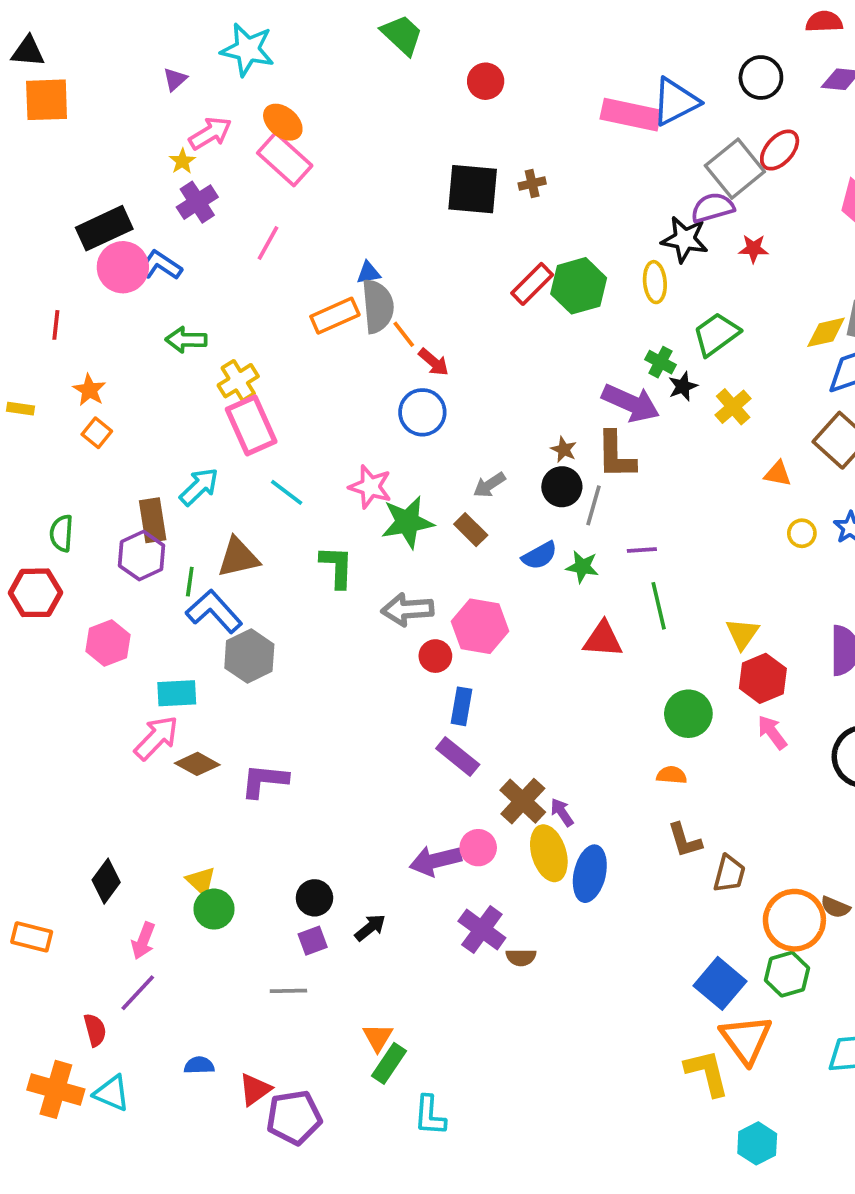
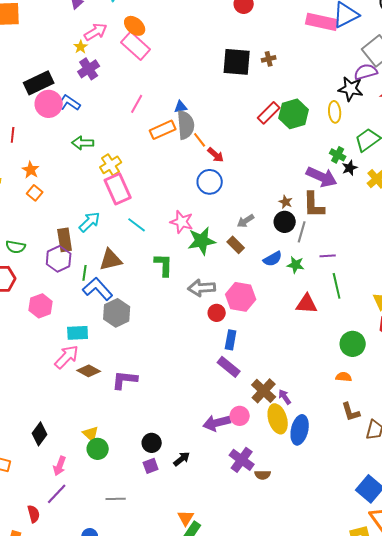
pink line: (268, 243) -> (137, 104), moved
green semicircle: (61, 533) -> (16, 247), turned -84
gray line: (288, 991) -> (116, 499), moved

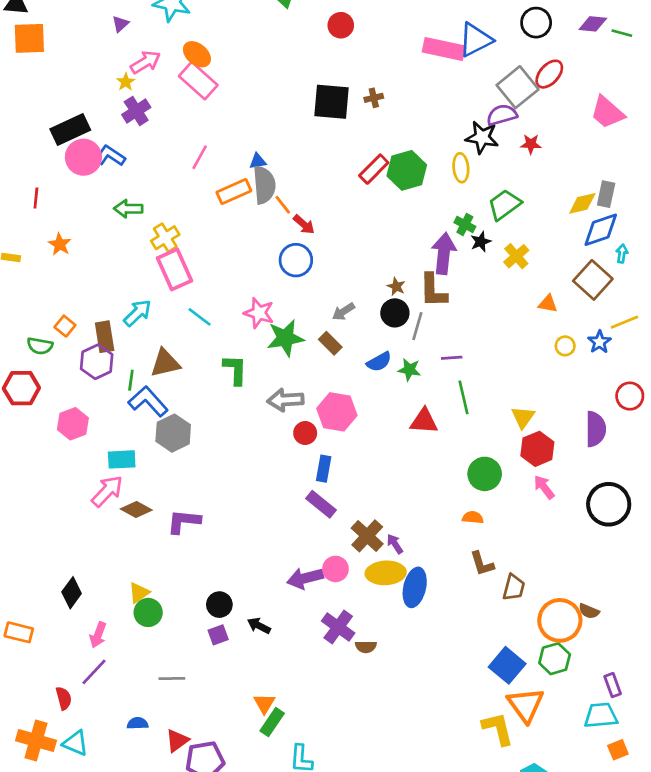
purple arrow: (322, 177) -> (444, 254), turned -108
orange square: (35, 193) -> (65, 326), moved
yellow ellipse: (278, 419) -> (386, 573), turned -76
yellow triangle: (91, 434) -> (139, 593), turned 42
black arrow: (182, 459) -> (259, 626), turned -114

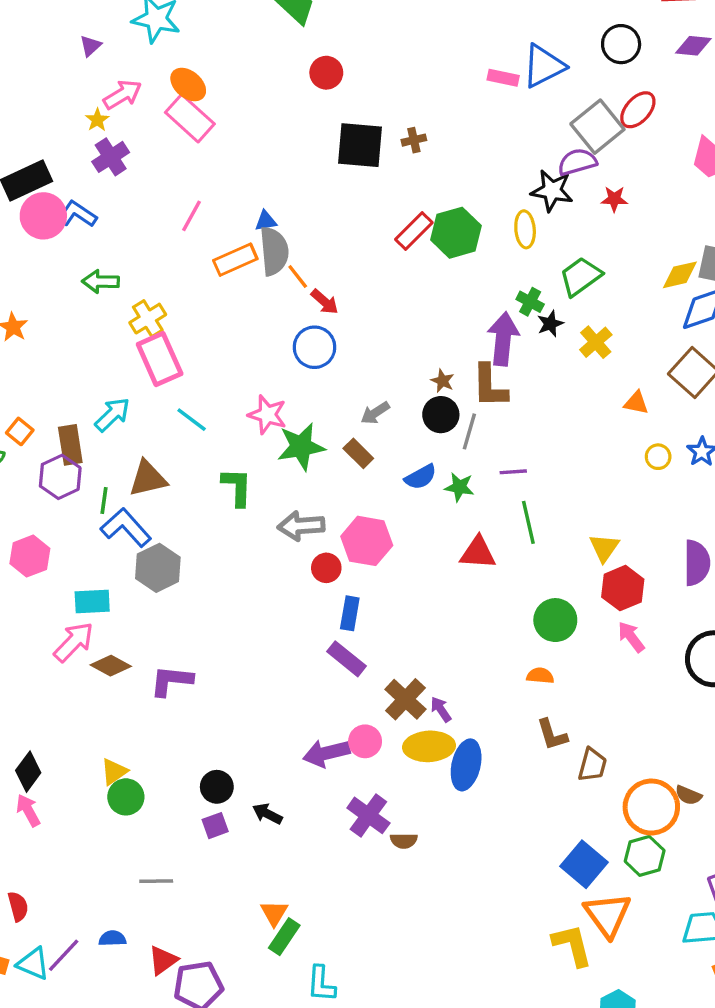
red circle: (341, 25) -> (326, 73), moved
pink rectangle: (444, 49) -> (503, 78), size x0.6
pink arrow: (98, 635) -> (28, 810), moved, turned 130
purple line: (94, 672) -> (64, 955), moved

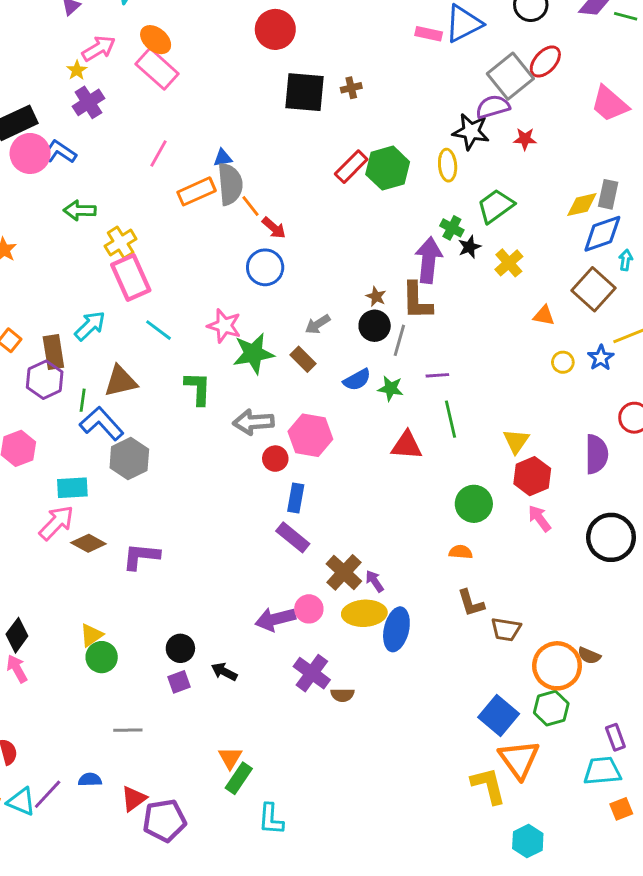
red circle: (326, 73) -> (275, 29), size x1.4
brown trapezoid: (592, 765) -> (506, 629), turned 84

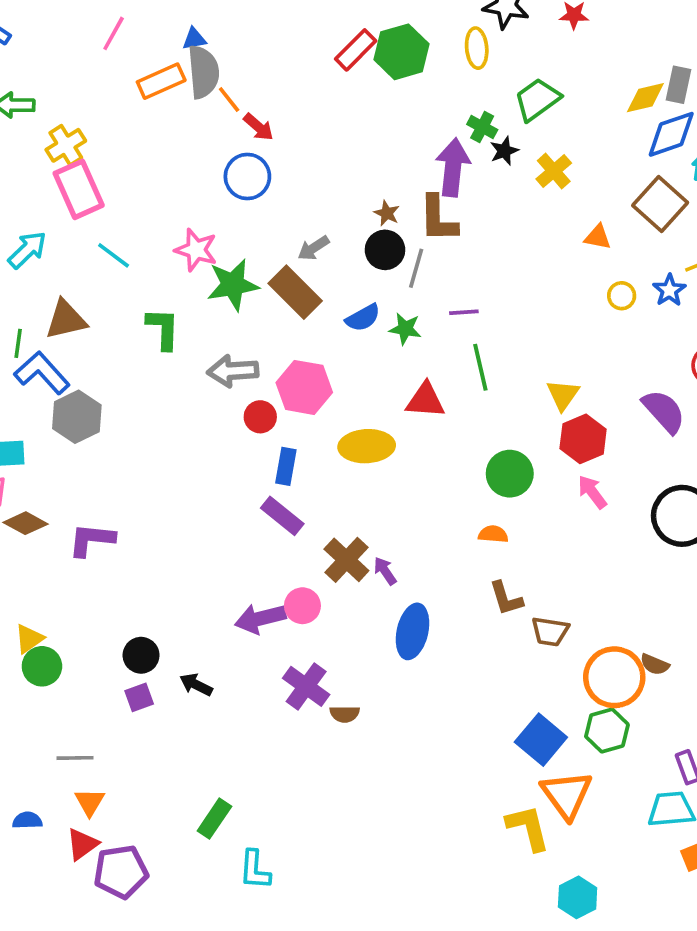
brown rectangle: (303, 359) -> (295, 292), size x1.6
purple semicircle: (596, 454) -> (664, 411), turned -42
yellow ellipse: (364, 613) -> (367, 446), moved
orange triangle: (230, 758) -> (90, 802), moved

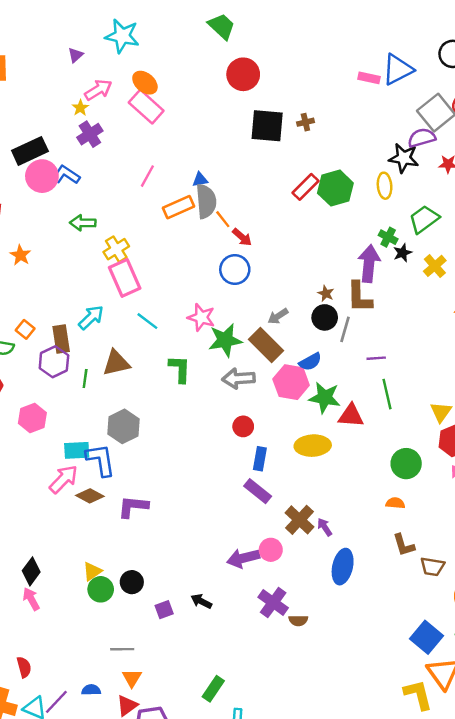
green star: (405, 329) -> (325, 398), moved, size x1.5
gray arrow: (233, 371) -> (238, 379), moved
blue L-shape: (42, 373) -> (101, 460), moved, turned 33
pink hexagon: (304, 387) -> (291, 382), moved
black circle: (141, 655) -> (132, 582), moved

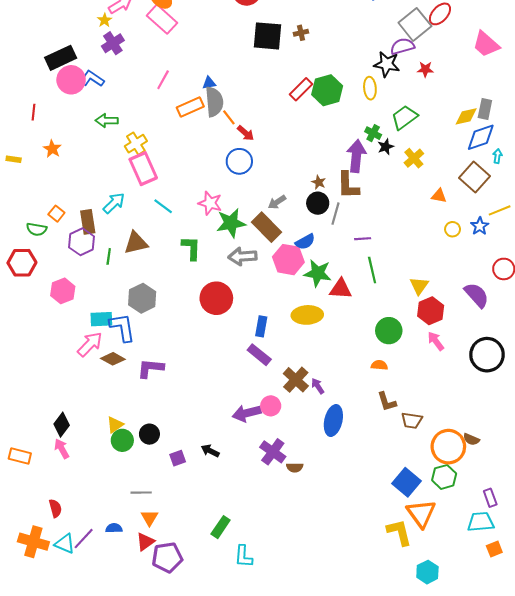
red circle: (243, 426) -> (216, 298), moved, size x1.8

